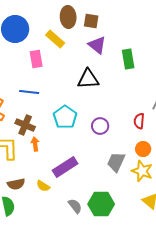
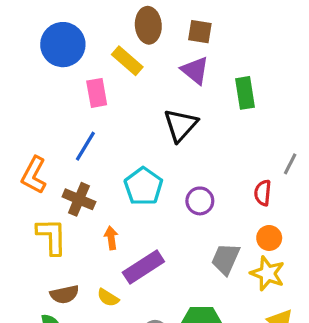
brown square: (91, 21) -> (200, 32), moved
black triangle: (88, 79) -> (181, 125), turned -45
blue line: (29, 92) -> (85, 146), turned -66
orange arrow: (35, 144) -> (111, 238), moved

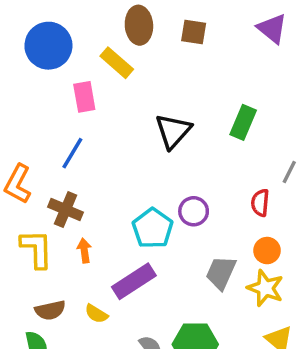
purple triangle: (195, 70) -> (272, 29), moved
green rectangle: (245, 93) -> (243, 122), moved, turned 32
cyan pentagon: (143, 186) -> (153, 228), moved
orange arrow: (111, 238) -> (84, 251), moved

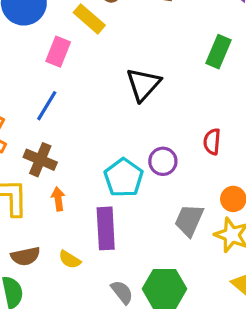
pink rectangle: (84, 97) -> (58, 52), turned 32
green rectangle: (243, 122) -> (219, 52), moved
red semicircle: (260, 203) -> (212, 142), moved
purple rectangle: (134, 281) -> (106, 228), turned -60

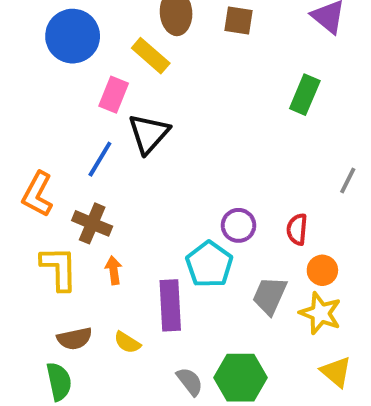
black triangle: (143, 84) -> (149, 134), moved
red semicircle: (212, 142) -> (297, 229), moved
cyan pentagon: (124, 178) -> (209, 264), moved

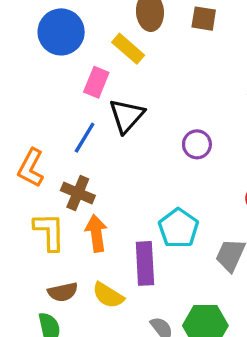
purple circle: (238, 225) -> (197, 144), moved
orange arrow: (114, 270) -> (96, 233), size x1.5
yellow semicircle: (127, 342) -> (108, 295), size x1.4

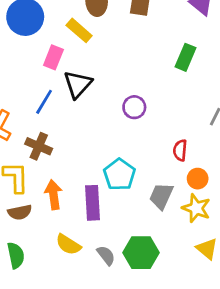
orange arrow: (96, 233) -> (53, 195), moved
brown semicircle: (63, 292) -> (20, 212), moved
yellow semicircle: (108, 295) -> (68, 245), moved

